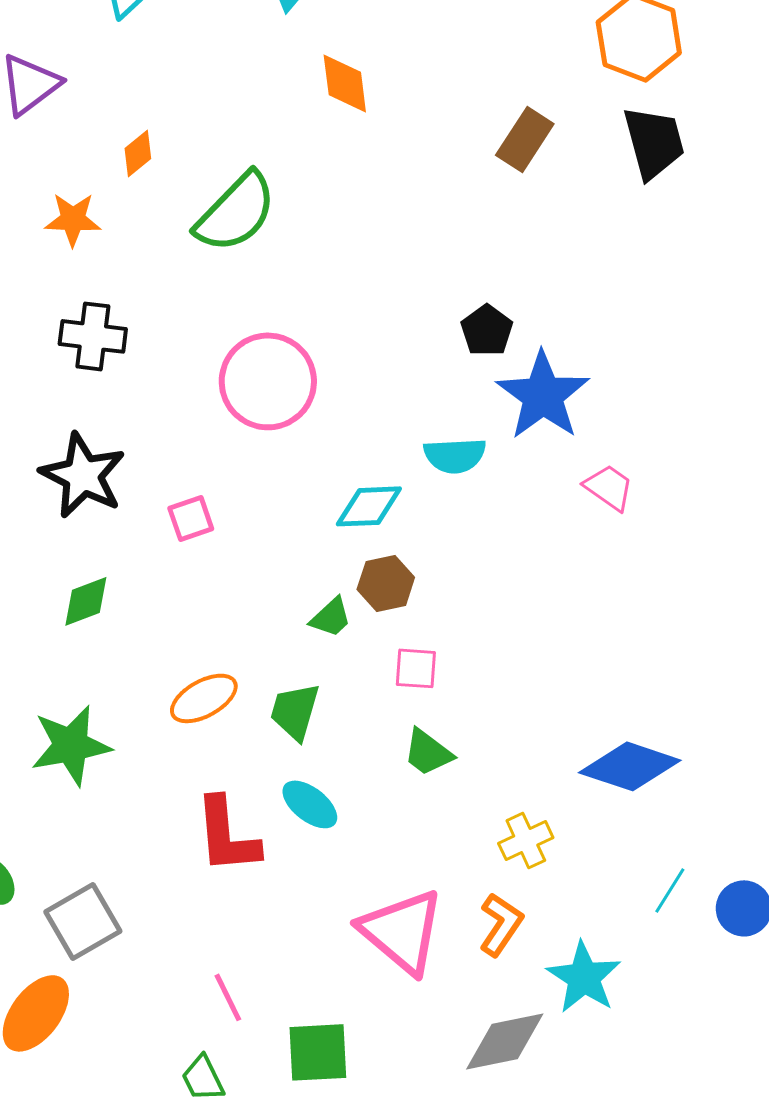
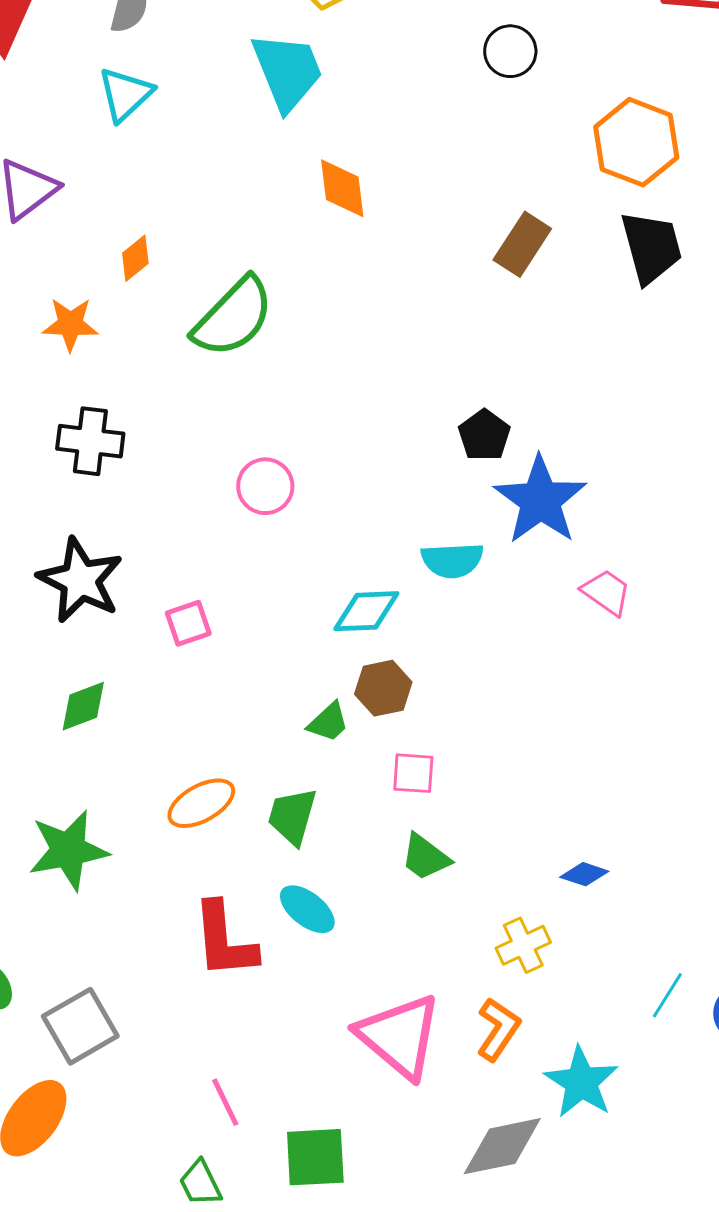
pink circle: (268, 381) -> (265, 486), size x0.6
blue diamond: (630, 766) -> (584, 874), moved, size x0.5

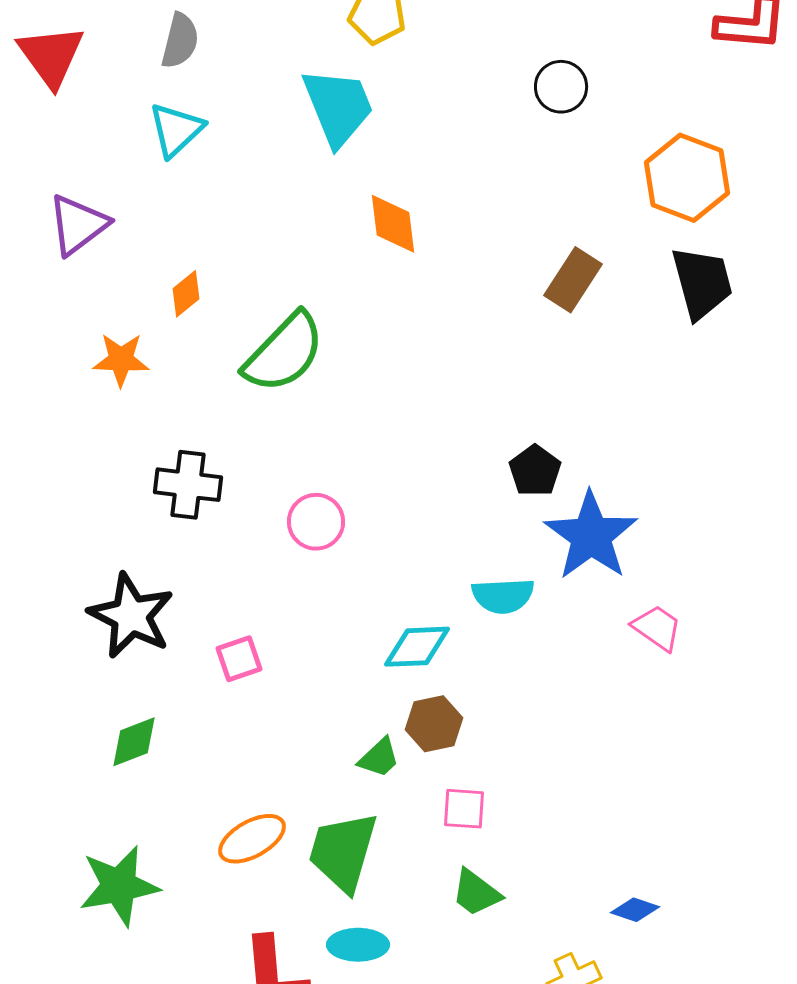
black cross: (90, 441) -> (188, 485), moved
green trapezoid: (292, 816) -> (343, 852), size x1.4
cyan ellipse: (307, 909) -> (358, 945), turned -38

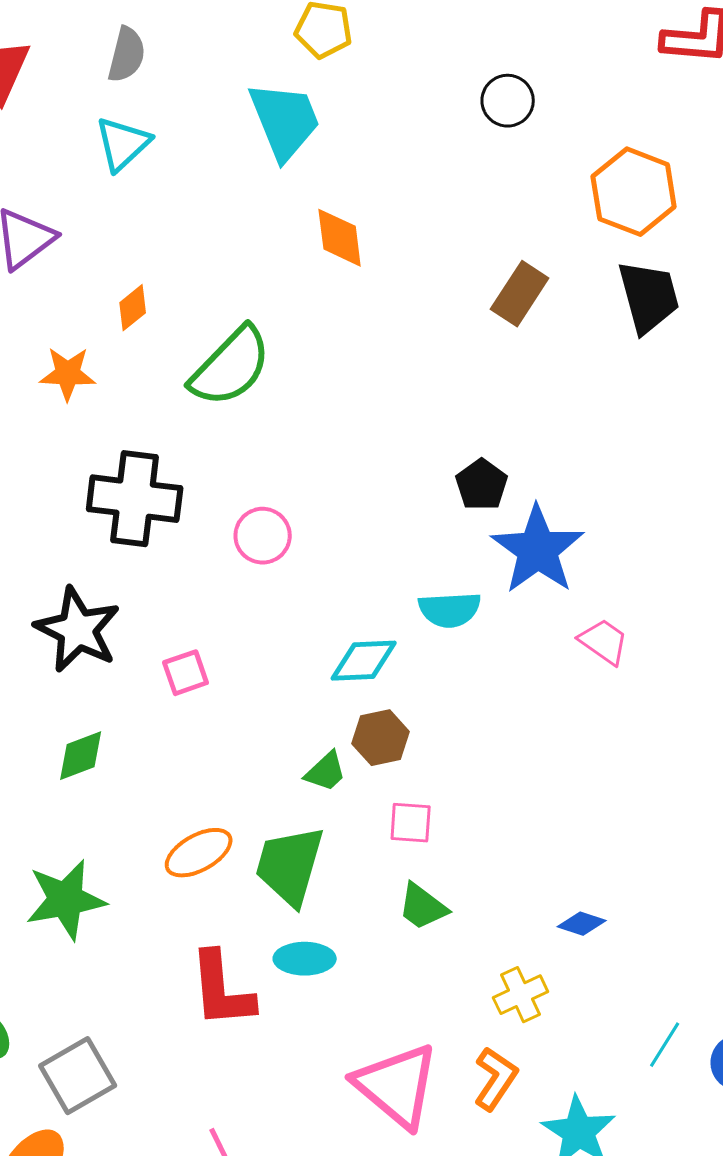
black cross: (188, 485) -> (135, 499), size x1.4

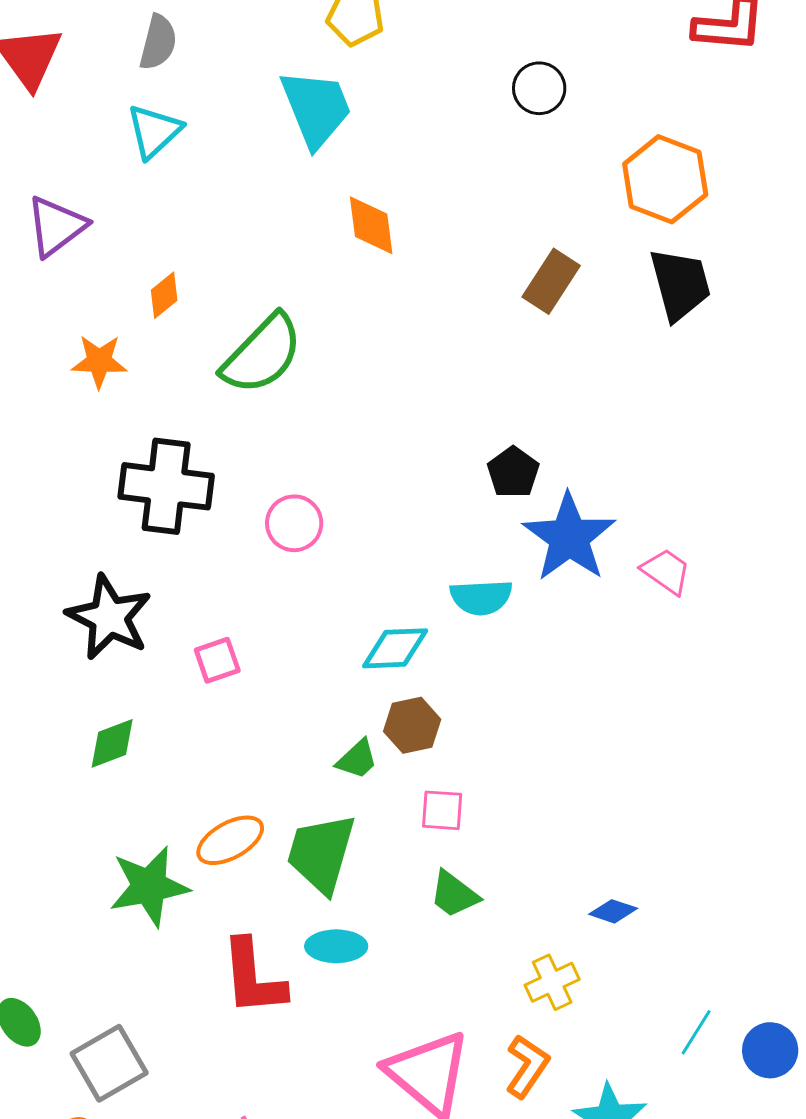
pink trapezoid: (604, 642) -> (666, 571), moved
green star: (66, 900) -> (149, 886), moved

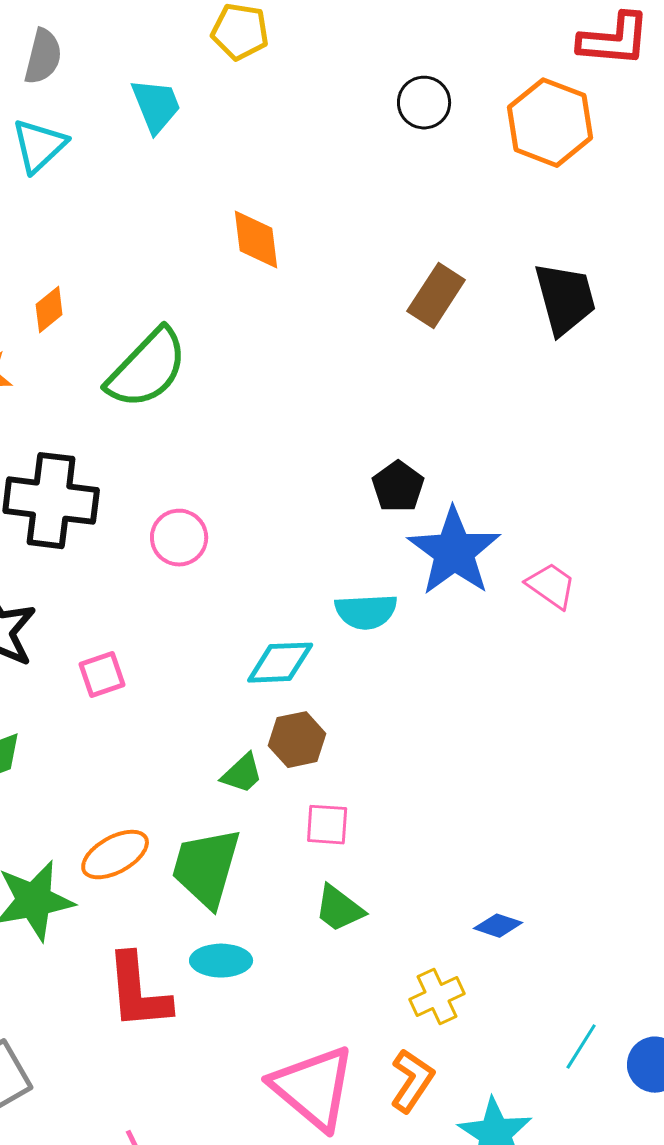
cyan trapezoid: (316, 108) -> (156, 106), moved, size x0.7
orange hexagon: (665, 179) -> (550, 123), moved

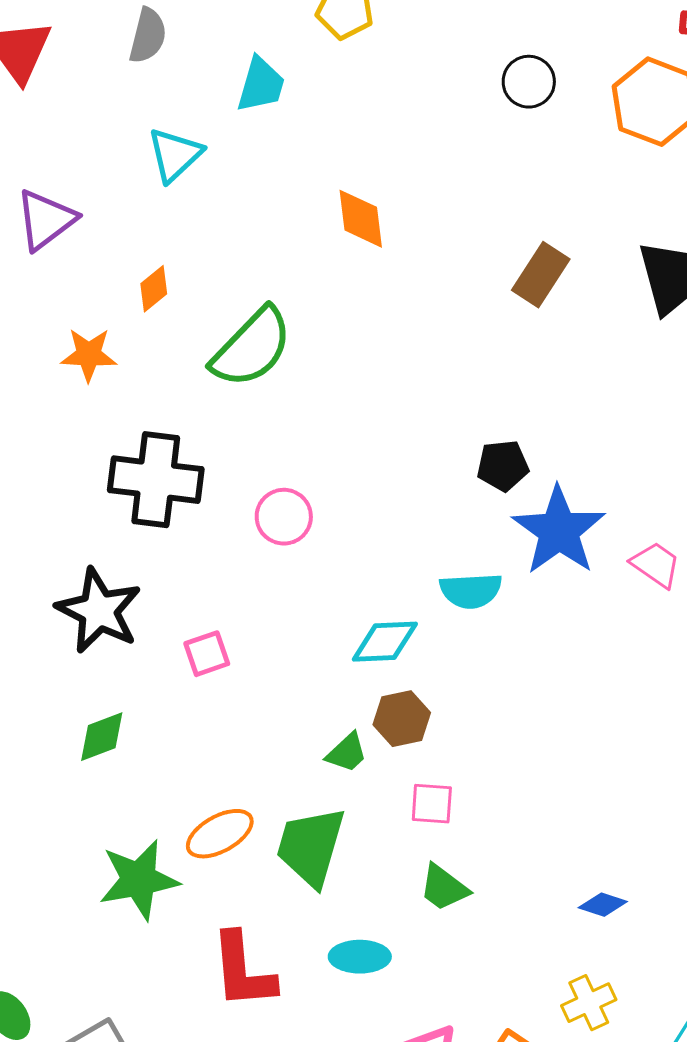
cyan trapezoid: (156, 106) -> (261, 85), turned 38
cyan triangle: (39, 146) -> (175, 155), moved
black pentagon: (398, 487) -> (503, 466), turned 30
cyan ellipse: (221, 961) -> (360, 957), moved
yellow cross: (437, 997) -> (589, 1003), moved

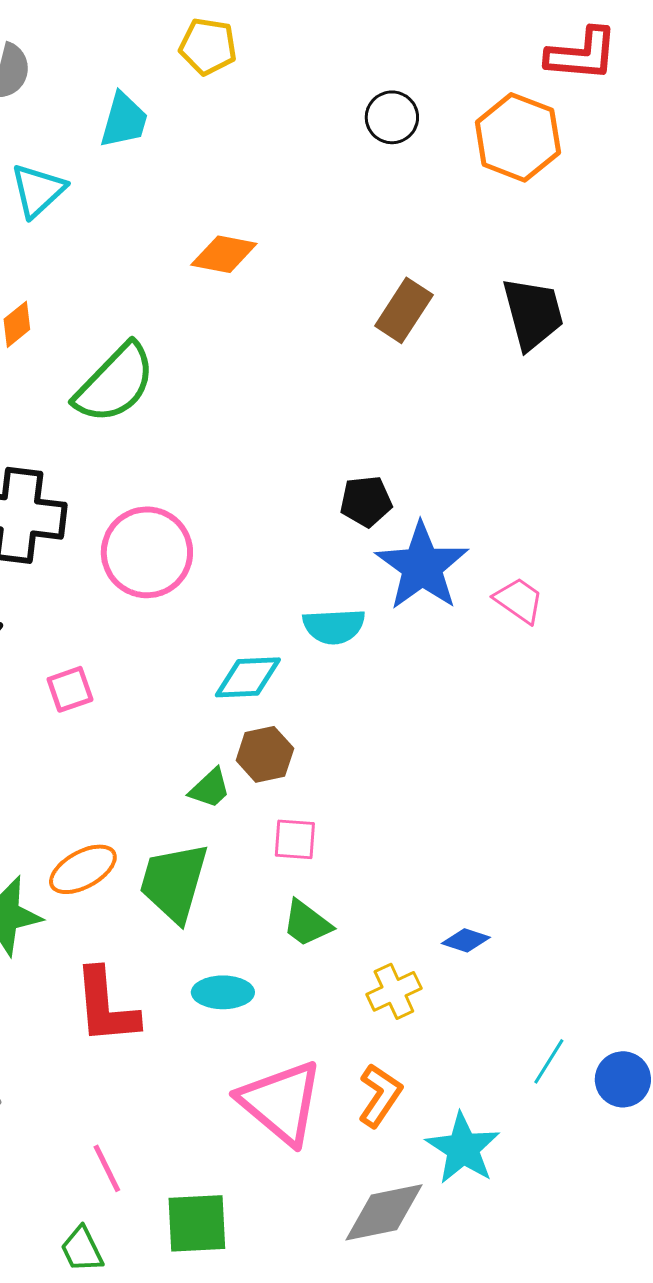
orange diamond: (361, 219) -> (224, 254), turned -72
pink circle: (284, 517) -> (147, 552), size x1.6
yellow cross: (589, 1003) -> (394, 991), moved

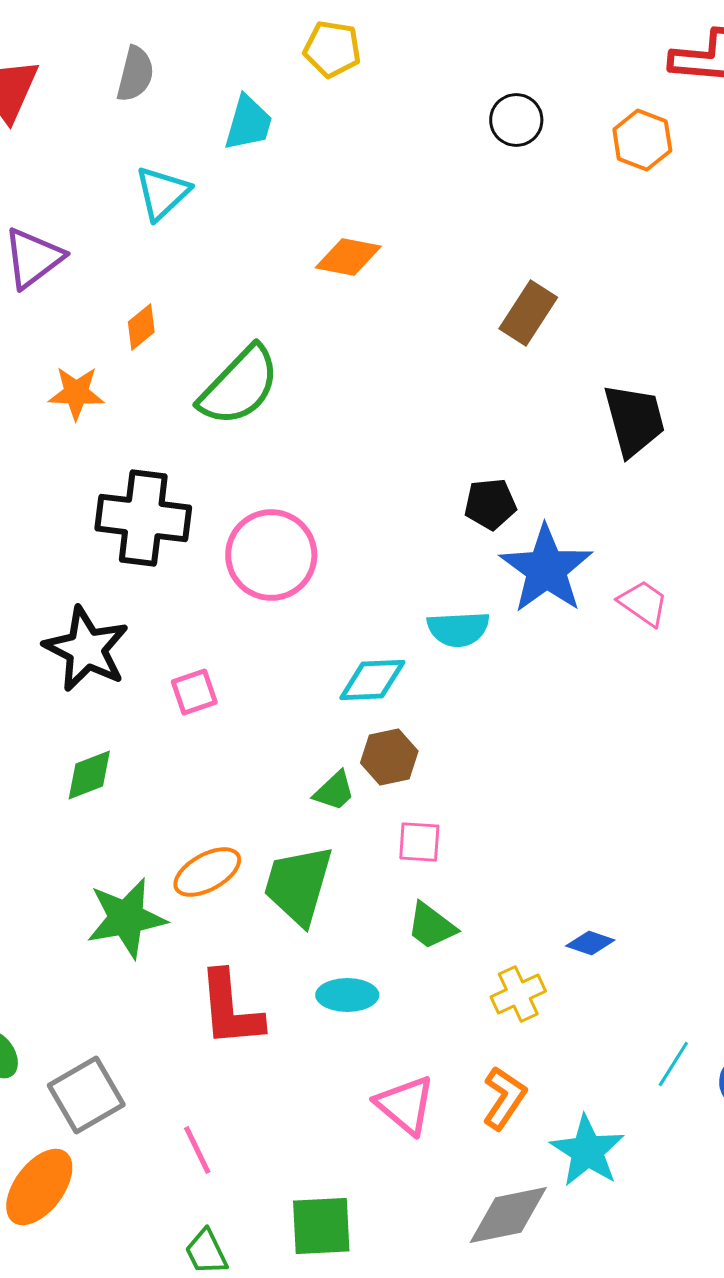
orange hexagon: (518, 137) -> (642, 140), size x0.7
black trapezoid: (533, 313) -> (634, 420), moved
pink triangle: (281, 1102) -> (405, 1105), size x0.7
pink line: (107, 1168) -> (197, 1150), moved

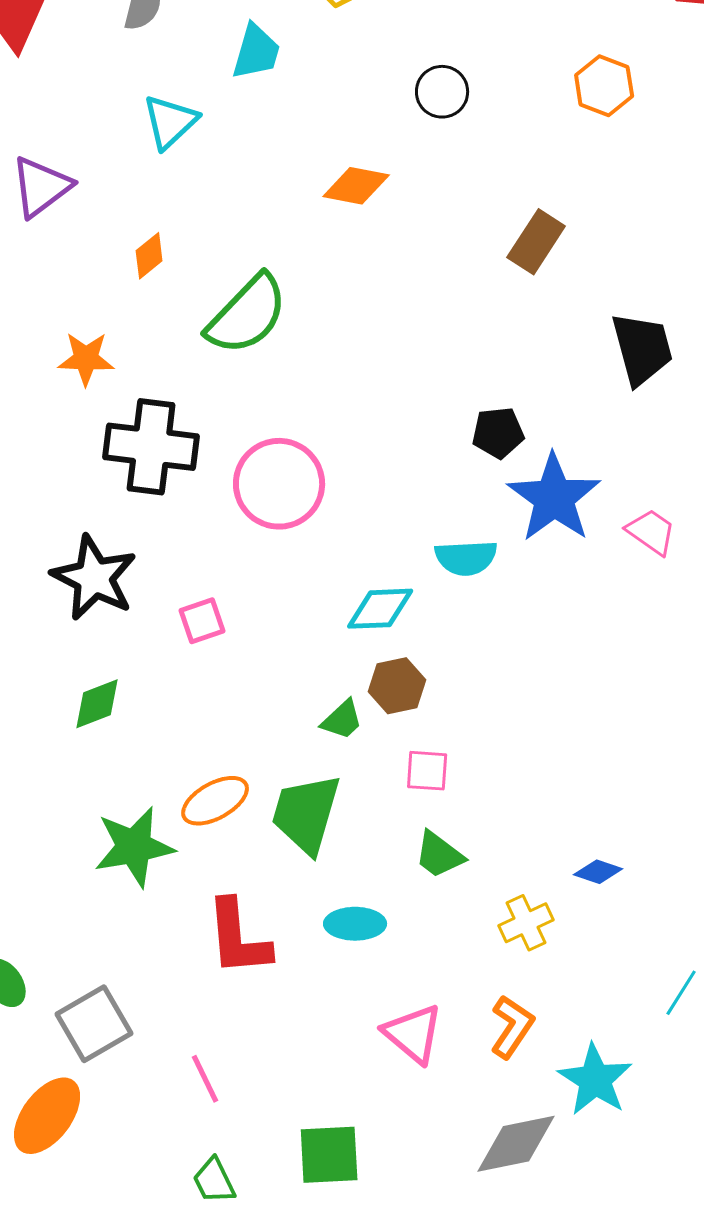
black circle: (516, 120) -> (442, 92), moved
orange hexagon: (642, 140) -> (604, 86), moved
orange star: (76, 393) -> (86, 359), moved

